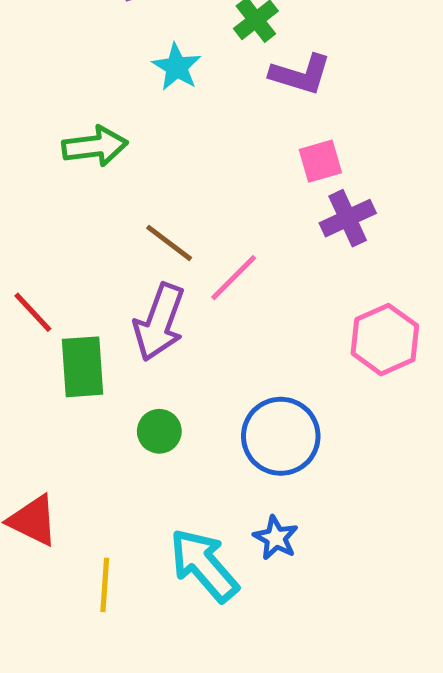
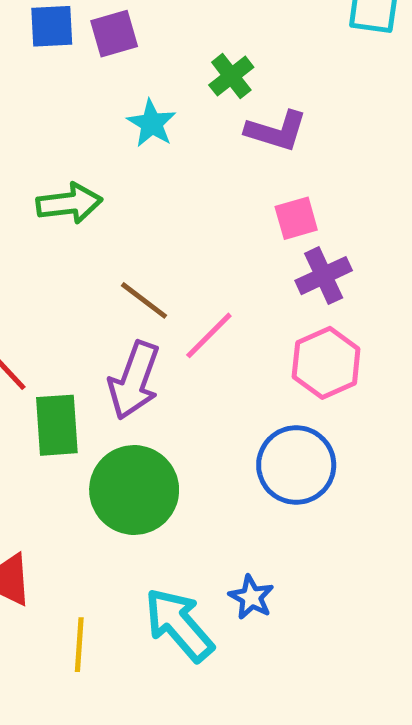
pink hexagon: (385, 340) -> (326, 363), moved
green circle: (159, 431) -> (134, 490), size x2.0
blue circle: (281, 436) -> (296, 465), moved

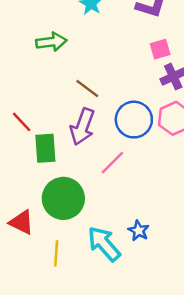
pink line: (209, 335) -> (112, 163), moved
blue circle: (296, 465) -> (134, 120), moved
green circle: (134, 490) -> (63, 198), moved

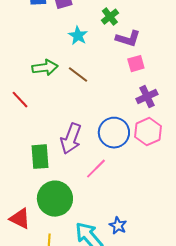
pink square: (160, 49) -> (136, 64), moved
brown line: (87, 88) -> (78, 75), moved
red line: (22, 122) -> (20, 100), moved

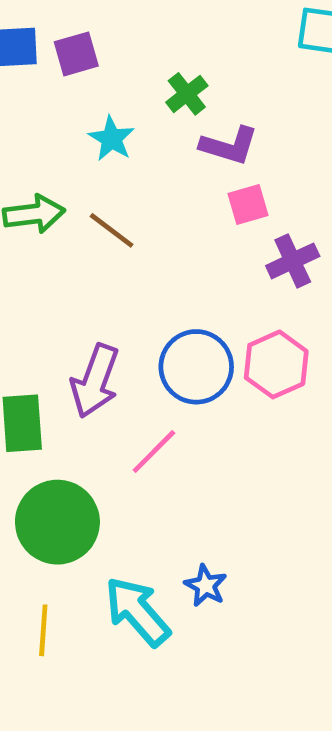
purple cross: (147, 97) -> (293, 261), moved

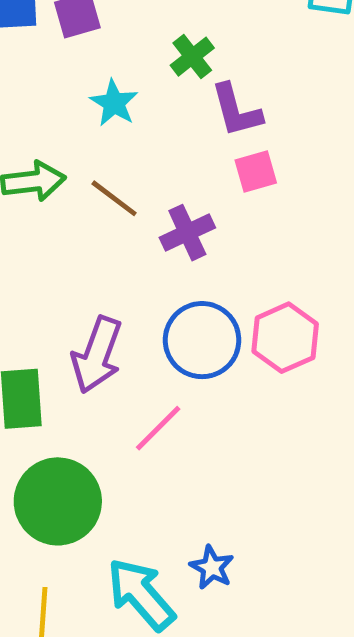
purple L-shape: (229, 146) -> (236, 110), turned 58
purple cross: (293, 261) -> (187, 233), moved

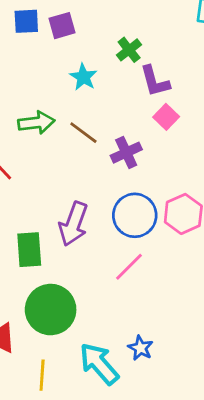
pink square: (256, 171) -> (166, 117), turned -30
pink line: (158, 428) -> (129, 267), moved

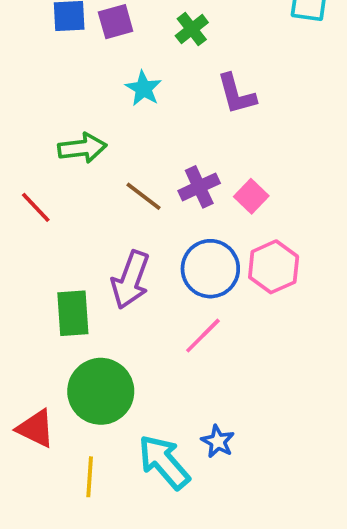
green cross: (129, 50) -> (192, 29), moved
pink square: (166, 117) -> (251, 196), moved
brown line: (83, 133) -> (143, 196), moved

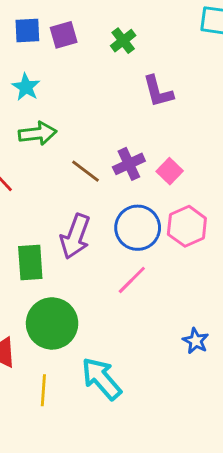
cyan star: (143, 89) -> (26, 87), moved
blue star: (218, 441) -> (196, 341), moved

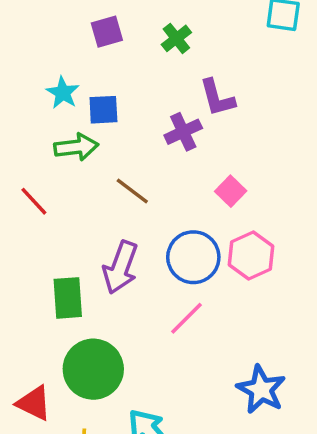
blue square: (27, 30) -> (103, 110), moved
purple cross: (129, 164) -> (183, 132), moved
blue star: (196, 341) -> (261, 390), size x1.6

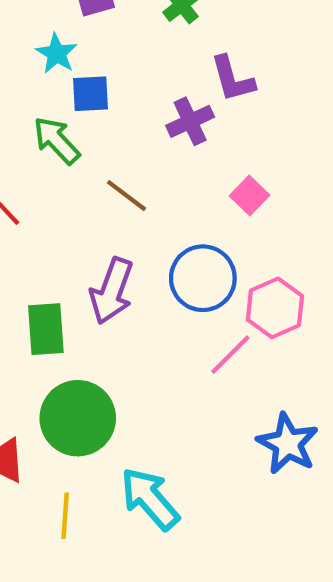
cyan star: (63, 93) -> (57, 53), moved
green arrow: (76, 147) -> (57, 140), turned -126
pink hexagon: (251, 256) -> (275, 308), moved
pink line: (187, 318) -> (230, 355), moved

